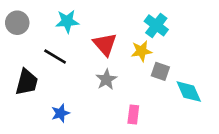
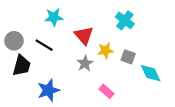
gray circle: (17, 23) -> (14, 41), moved
yellow star: (141, 51) -> (105, 50), moved
blue star: (60, 113) -> (48, 90), size x1.5
pink rectangle: (133, 115) -> (107, 91), turned -56

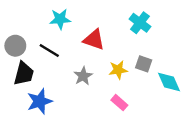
red triangle: (84, 35) -> (94, 40), turned -30
yellow star: (105, 50) -> (118, 70), moved
gray star: (85, 63) -> (83, 76), moved
blue star: (48, 90) -> (40, 101), moved

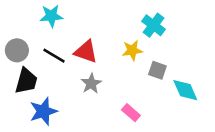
cyan star: (60, 19) -> (51, 16), moved
red triangle: (94, 40) -> (86, 52), moved
yellow star: (118, 70) -> (132, 50), moved

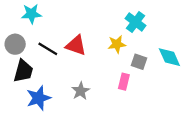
cyan star: (51, 16) -> (31, 14), moved
gray star: (91, 84) -> (81, 91), moved
cyan diamond: (185, 90) -> (169, 57), moved
pink rectangle: (131, 113) -> (124, 82), moved, turned 63

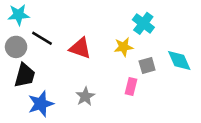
cyan star: (31, 14) -> (18, 15), moved
black line: (48, 49) -> (42, 38), moved
gray square: (139, 62) -> (147, 65), turned -35

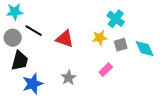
gray square: (147, 65) -> (121, 45), moved
pink rectangle: (131, 86) -> (106, 70), turned 32

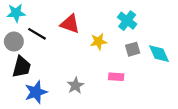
yellow star: (100, 38) -> (99, 42), moved
red triangle: (65, 39) -> (70, 24), moved
pink rectangle: (106, 70) -> (116, 77), turned 48

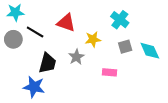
black trapezoid: (22, 67) -> (47, 63), moved
gray star: (75, 86) -> (76, 57), moved
blue star: (36, 92) -> (34, 87), turned 30

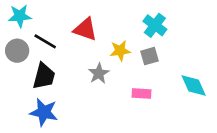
gray square: (125, 47) -> (150, 56), moved
cyan diamond: (150, 51) -> (194, 85), moved
black trapezoid: (47, 63) -> (44, 76), moved

